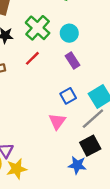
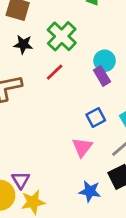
cyan circle: (69, 33) -> (105, 61), moved
blue star: (77, 165) -> (90, 191), moved

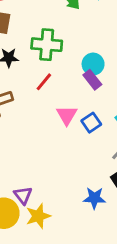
green cross: (62, 36) -> (47, 45), turned -32
pink triangle: (82, 147) -> (67, 115), moved

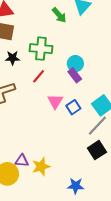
purple triangle: (23, 195) -> (22, 161), turned -48
blue star: (94, 198) -> (76, 186), moved
yellow star: (38, 216) -> (41, 167), moved

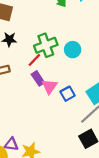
green cross: (41, 49) -> (46, 45), moved, turned -30
purple rectangle: (75, 75) -> (38, 78), moved

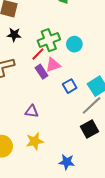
pink triangle: (49, 86) -> (53, 65), moved, turned 35
purple triangle: (11, 144) -> (32, 111), moved

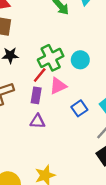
purple rectangle: (41, 72) -> (36, 95), moved, turned 48
purple triangle: (32, 111) -> (37, 121), moved

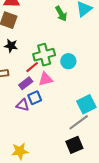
purple rectangle: (36, 95) -> (26, 83), turned 32
blue square: (79, 108) -> (35, 98), moved

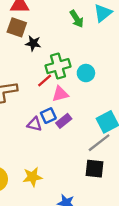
black star: (11, 46) -> (33, 43), moved
purple rectangle: (26, 83) -> (64, 121), moved
black square: (74, 145) -> (95, 169), turned 30

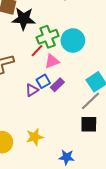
black star: (33, 43) -> (24, 19), size x1.6
cyan circle: (86, 73) -> (73, 40), size x1.5
purple triangle: (35, 124) -> (32, 90), turned -40

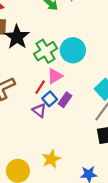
black star: (24, 19) -> (17, 37), turned -30
red line: (37, 51) -> (40, 87), moved
purple triangle: (32, 90) -> (39, 110), turned -40

